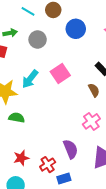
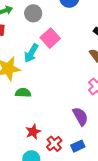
pink square: (60, 73) -> (50, 38), moved
red cross: (48, 165) -> (54, 144), moved

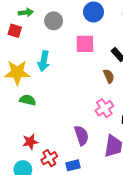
pink square: (50, 38) -> (85, 44), moved, turned 30
cyan arrow: (31, 53) -> (44, 61), turned -30

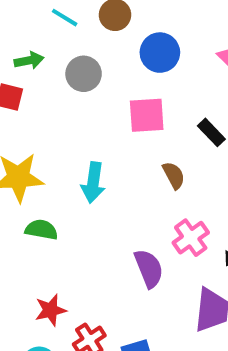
cyan arrow: (44, 61) -> (93, 183), moved
brown semicircle: (109, 76) -> (174, 175), moved
purple semicircle: (81, 135) -> (149, 268), moved

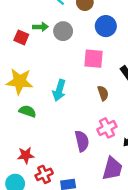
green arrow: (29, 60) -> (40, 27), moved

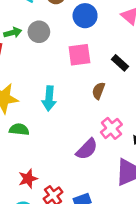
brown semicircle: (103, 93) -> (98, 91), turned -128
purple semicircle: (82, 141) -> (87, 149), turned 70

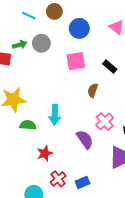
cyan arrow: (49, 98) -> (55, 115), moved
purple semicircle: (87, 149) -> (85, 139), turned -78
red star: (28, 179) -> (45, 153), moved

